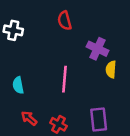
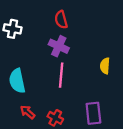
purple cross: (97, 49) -> (59, 46), moved
cyan semicircle: (18, 85) -> (17, 81), size x1.5

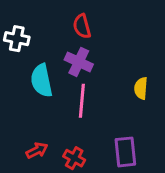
cyan semicircle: (17, 81) -> (42, 81), moved
red arrow: (28, 112) -> (37, 150), turned 112

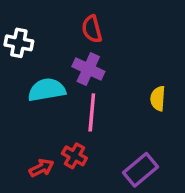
cyan semicircle: (42, 81) -> (47, 90), turned 92
purple rectangle: (125, 152) -> (140, 170), turned 56
red cross: (74, 158) -> (74, 156), moved

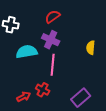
red semicircle: (92, 29) -> (53, 17), turned 70
yellow semicircle: (158, 99) -> (91, 48), moved

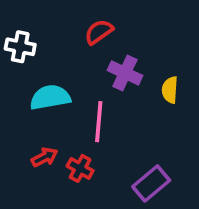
purple cross: (51, 40) -> (125, 73), moved
red arrow: (24, 97) -> (45, 157), moved

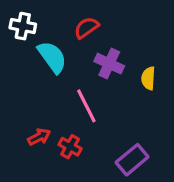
white cross: (20, 47) -> (23, 26), moved
cyan semicircle: (50, 97) -> (52, 57), moved, turned 64
pink line: (99, 122) -> (86, 106), turned -32

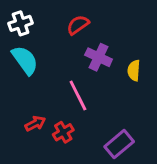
white cross: (23, 26) -> (21, 23), turned -30
cyan semicircle: (52, 57) -> (25, 60), moved
red cross: (70, 147) -> (63, 132), turned 30

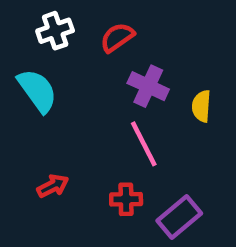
white cross: (21, 23) -> (55, 31), moved
pink line: (78, 95) -> (144, 144), moved
red cross: (63, 132) -> (126, 199), moved, turned 30

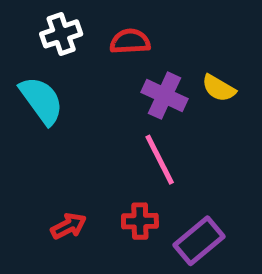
red semicircle: (117, 37) -> (130, 41), turned 32
yellow semicircle: (201, 106) -> (219, 88), moved, turned -64
red arrow: (53, 186) -> (69, 226), moved

